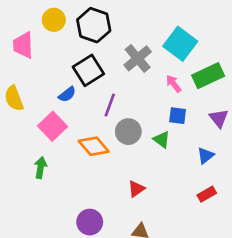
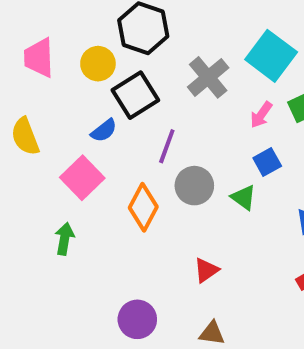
yellow circle: (54, 20) -> (98, 64), moved
pink arrow: (174, 84) -> (261, 115), turned -108
blue square: (178, 116) -> (267, 162), turned -36
orange diamond: (94, 146) -> (143, 207), turned 68

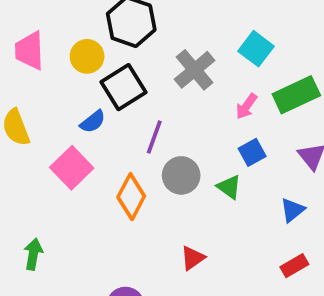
cyan square: (271, 56) -> (256, 49), size x0.7
green arrow: (65, 239) -> (33, 254), moved

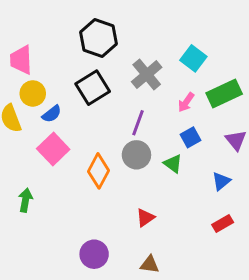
yellow circle: (87, 56) -> (33, 93), moved
blue semicircle: (93, 122) -> (52, 114), moved
purple line: (154, 137) -> (138, 123), moved
green arrow: (33, 254) -> (25, 200), moved

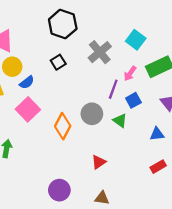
black square: (93, 88) -> (58, 62), size x0.6
purple line: (138, 123) -> (113, 89), moved
blue triangle: (221, 181) -> (157, 134), turned 32

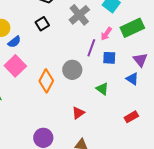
blue square: (133, 100) -> (109, 58), turned 32
green triangle: (120, 121) -> (102, 89), moved
blue triangle: (157, 134) -> (132, 79), moved, turned 40

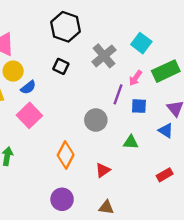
black square: (42, 24) -> (61, 66), turned -32
orange diamond: (46, 81) -> (66, 155), moved
green triangle: (102, 89) -> (131, 142), turned -32

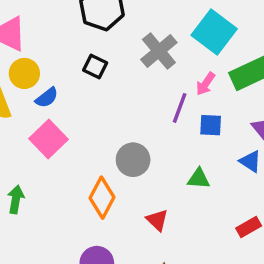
cyan square: (141, 43) -> (214, 32), size x1.4
gray circle: (96, 120) -> (133, 160), moved
red triangle: (103, 170) -> (157, 220), turned -42

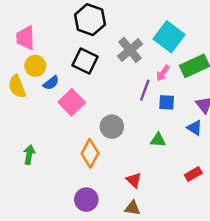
black square: (95, 67) -> (85, 61), size x1.5
pink square: (49, 139) -> (72, 102), moved
red triangle: (157, 220) -> (134, 180), moved

